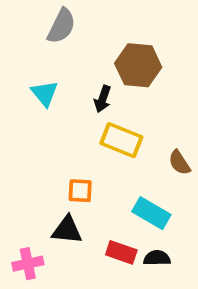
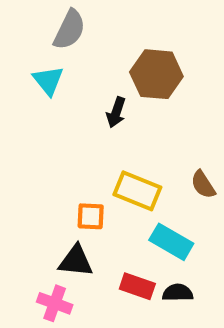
cyan triangle: (45, 93) -> (48, 81), moved
yellow rectangle: (121, 140) -> (137, 191), moved
pink cross: (28, 264) -> (55, 303), moved, turned 32

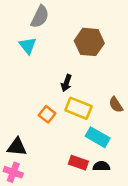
black arrow: (116, 112) -> (66, 83), moved
orange square: (91, 216) -> (47, 114), moved, turned 35
black triangle: (76, 261) -> (17, 147), moved
pink cross: (55, 303) -> (13, 172), moved

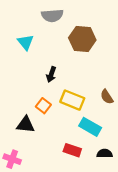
gray semicircle: (40, 17) -> (52, 16), moved, turned 60
black arrow: (66, 83) -> (51, 75), moved
black triangle: (17, 147) -> (26, 125), moved
black semicircle: (101, 166) -> (105, 153), moved

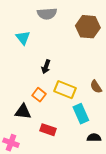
brown hexagon: (82, 39) -> (88, 27), moved
cyan rectangle: (90, 127) -> (81, 114), turned 36
red rectangle: (72, 150) -> (48, 130), moved

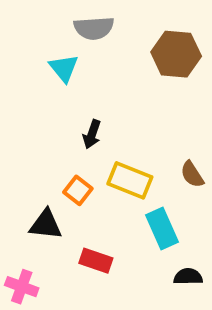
cyan triangle: (23, 38) -> (64, 68), moved

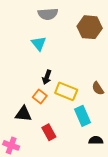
cyan triangle: (64, 68) -> (39, 43), moved
black arrow: (92, 134) -> (47, 77), moved
red rectangle: (96, 261) -> (49, 132), turned 42

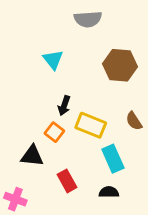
gray semicircle: (48, 14) -> (88, 19), moved
brown hexagon: (90, 27) -> (120, 65), moved
black semicircle: (96, 140) -> (109, 192), moved

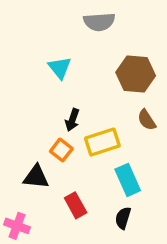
brown semicircle: (134, 121) -> (147, 120), moved
yellow rectangle: (91, 125) -> (102, 142), turned -40
black semicircle: (109, 192) -> (123, 218), turned -72

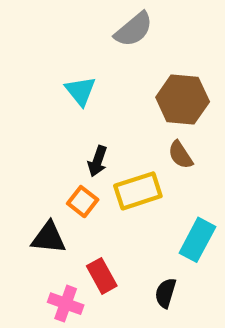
gray semicircle: (99, 22) -> (134, 29), turned -36
brown semicircle: (147, 120) -> (180, 155), moved
cyan rectangle: (128, 180) -> (197, 240), moved, turned 52
pink cross: (17, 226) -> (66, 304), moved

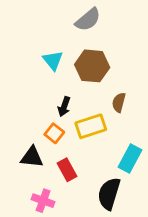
brown hexagon: (183, 100) -> (92, 66), moved
brown semicircle: (180, 155) -> (119, 102), turned 48
red rectangle: (102, 276) -> (67, 170), moved
black semicircle: (166, 293) -> (109, 194), size x1.6

